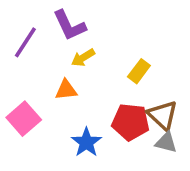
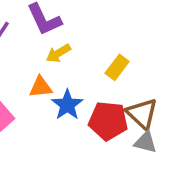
blue star: (86, 142) -> (67, 105), moved

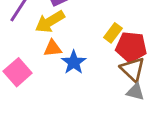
yellow arrow: (58, 53) -> (50, 22), moved, size x1.5
red pentagon: (108, 121) -> (131, 47), moved

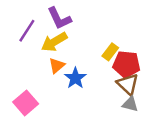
orange triangle: (53, 48) -> (57, 66), turned -35
pink square: (18, 72) -> (26, 103), moved

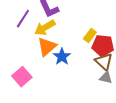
orange triangle: (57, 66) -> (47, 47), size x1.5

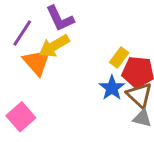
orange triangle: (47, 47) -> (37, 62), moved, turned -30
blue star: (62, 57) -> (112, 88), moved

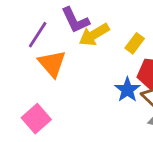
yellow arrow: (54, 46) -> (94, 35), moved
yellow rectangle: (119, 58) -> (135, 43), moved

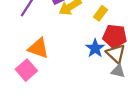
orange triangle: (52, 64) -> (38, 48), moved, turned -30

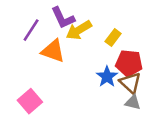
orange triangle: (38, 48) -> (53, 51), moved

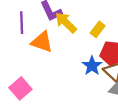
purple line: (31, 30) -> (22, 23), turned -35
yellow arrow: (79, 30) -> (66, 23), turned 75

